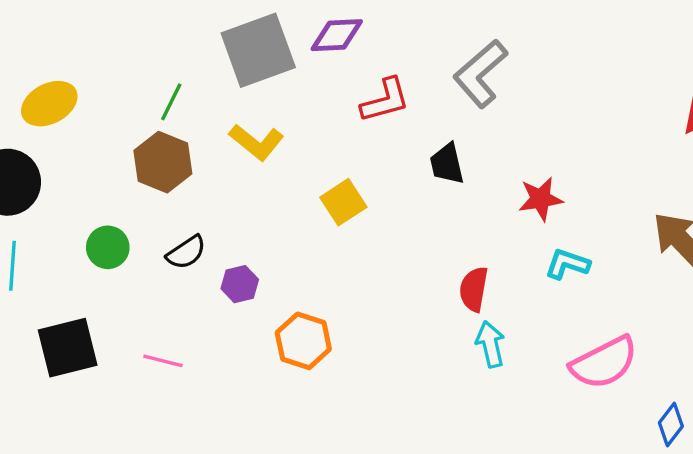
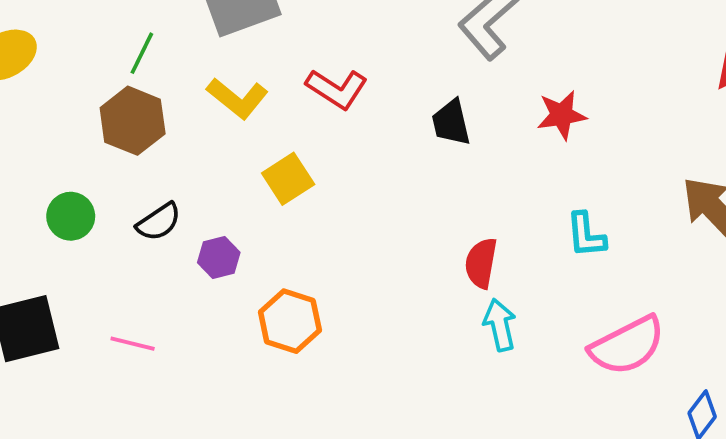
red L-shape: (385, 100) -> (337, 89), moved, turned 48
red star: (541, 199) -> (562, 115), moved
yellow square: (343, 202) -> (288, 179), moved
cyan L-shape: (567, 264) -> (586, 235), turned -114

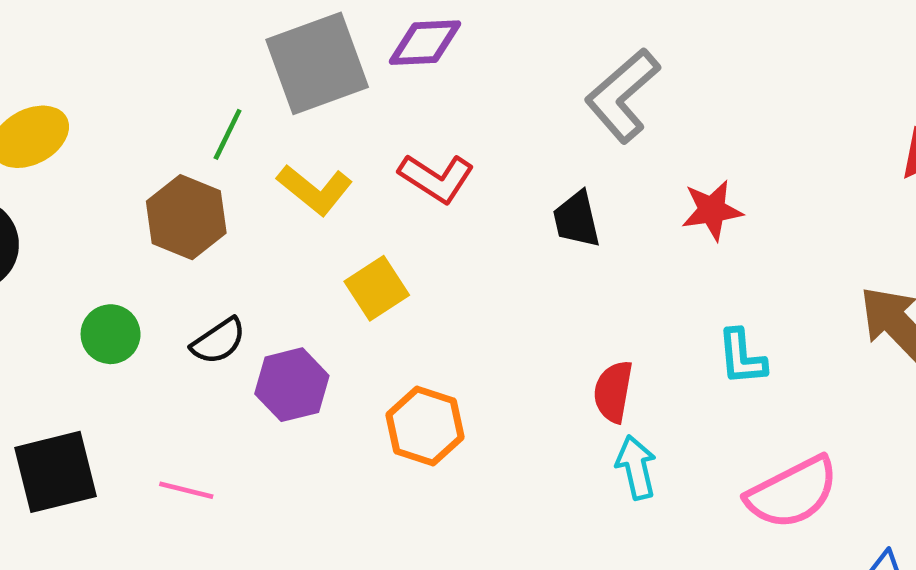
green line: (142, 53) -> (228, 134), moved
purple hexagon: (219, 257) -> (292, 385), size x1.4
orange hexagon: (290, 321) -> (425, 426), moved

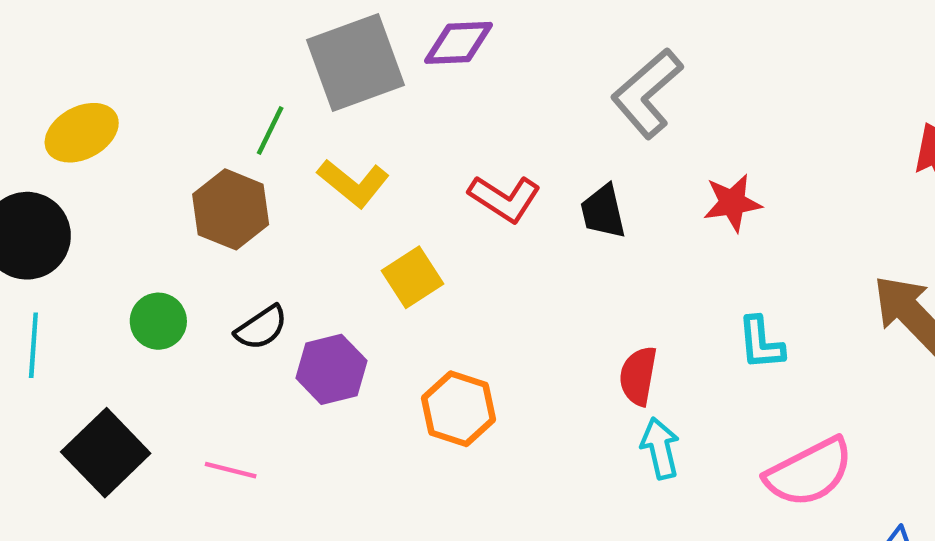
red L-shape: (436, 178) -> (505, 198), moved
black square: (55, 472) -> (106, 453), turned -30

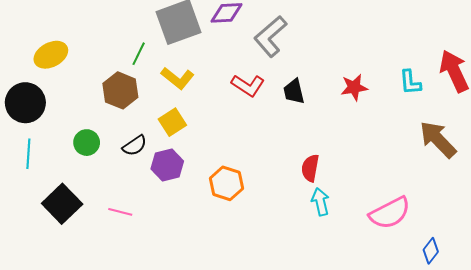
gray L-shape: (647, 93) -> (270, 36), moved
yellow square: (412, 277) -> (172, 122), moved
cyan L-shape: (761, 343) -> (410, 82), moved

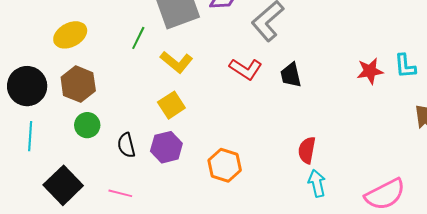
yellow ellipse: (51, 55) -> (70, 35), moved
red star: (354, 87) -> (370, 71), moved
brown hexagon: (120, 90) -> (78, 84), moved
black semicircle: (135, 146) -> (126, 145), moved, turned 110

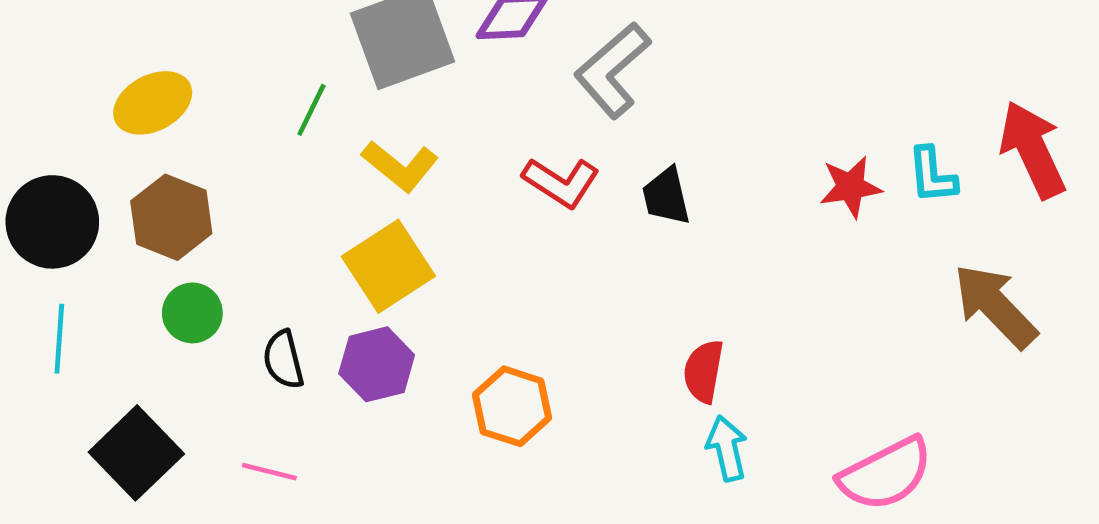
yellow square: (171, 105) -> (388, 266), size x1.4

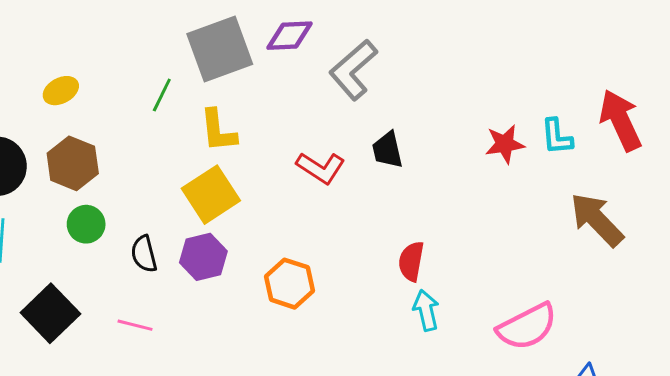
yellow ellipse: (153, 103) -> (61, 91), size x0.7
yellow L-shape: (400, 166) -> (218, 131), turned 45
red L-shape: (561, 182) -> (321, 168), moved

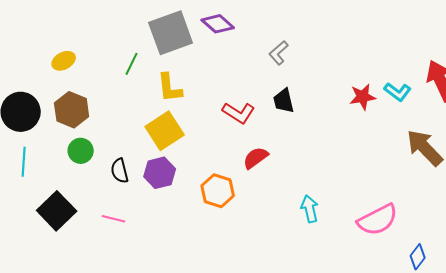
purple diamond: (289, 36) -> (218, 24), turned 44
gray L-shape: (353, 70) -> (279, 53), moved, size x0.6
cyan L-shape: (557, 137) -> (398, 92), turned -48
red semicircle: (411, 261) -> (256, 158), moved, turned 44

